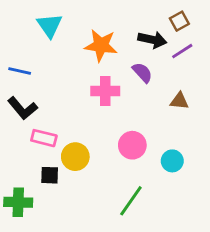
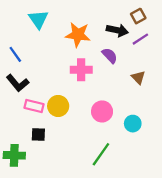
blue line: (20, 71) -> (15, 54), turned 42
brown triangle: (179, 101) -> (138, 77), turned 40
yellow circle: (75, 157) -> (58, 106), moved

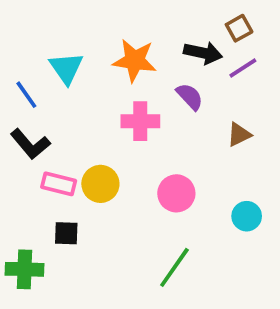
cyan triangle: (38, 19) -> (66, 68), moved
brown triangle: (138, 77) -> (239, 135), turned 48
cyan circle: (133, 124) -> (247, 216), moved

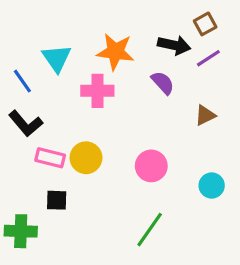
pink cross: (140, 121) -> (97, 91), moved

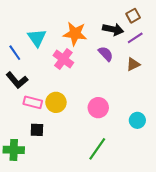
pink cross: (97, 91) -> (63, 59), turned 36
brown triangle: (205, 115) -> (133, 64), moved

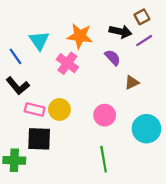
brown triangle: (133, 64) -> (132, 82), moved
cyan circle: (137, 120) -> (146, 129), size x1.6
black square: (37, 130) -> (39, 139), size x1.6
green line: (97, 149) -> (104, 159), turned -45

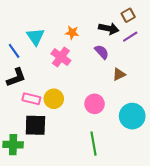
orange star: (80, 36) -> (72, 33), size x0.6
black L-shape: (18, 86) -> (16, 77), turned -70

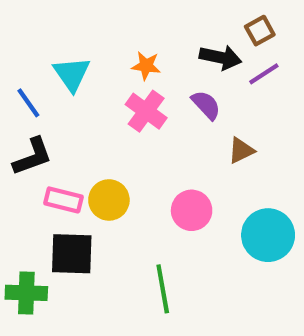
pink cross: (61, 57) -> (146, 111), moved
green line: (93, 144) -> (163, 289), moved

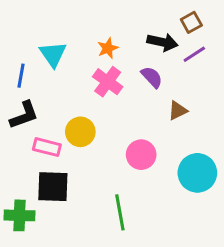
orange star: (146, 66) -> (108, 48), turned -30
blue line: (28, 103) -> (21, 76), turned 45
yellow circle: (109, 200) -> (80, 132), moved

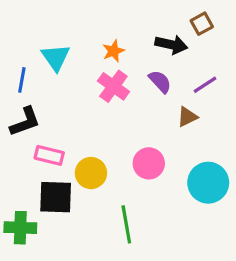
purple line: (194, 54) -> (205, 85), moved
yellow circle: (80, 132) -> (91, 173), moved

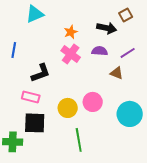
cyan triangle: (56, 57) -> (35, 14), moved, turned 42
purple semicircle: (160, 81) -> (100, 51), turned -42
brown triangle: (187, 117) -> (117, 73), turned 48
black L-shape: (25, 122) -> (41, 73), moved
yellow circle: (91, 173) -> (68, 108), moved

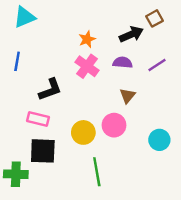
cyan triangle: (35, 14) -> (24, 17), moved
black arrow: (107, 28) -> (131, 34), turned -36
brown triangle: (117, 73) -> (128, 96), moved, turned 48
cyan circle: (130, 114) -> (159, 140), size x0.7

